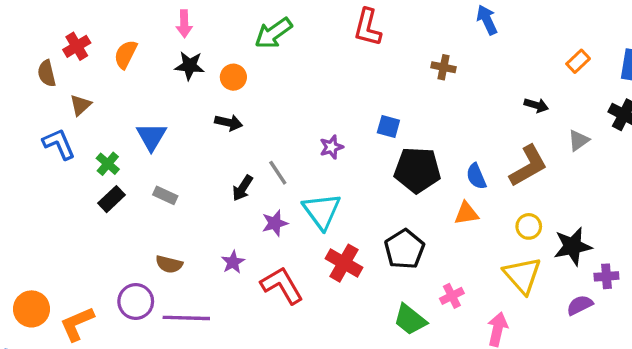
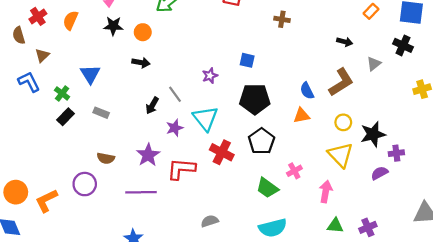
black pentagon: (417, 170) -> (255, 99), moved
purple star: (233, 262) -> (148, 155), size x1.5
red L-shape: (282, 285) -> (181, 169), turned -52
purple line: (186, 318) -> (141, 192), moved

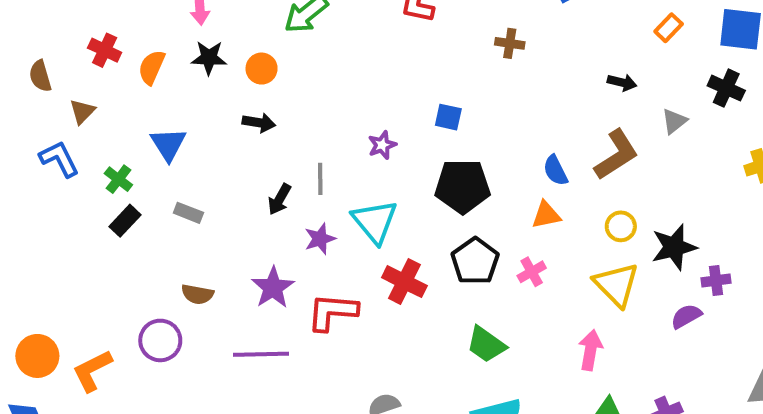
red cross: (38, 16) -> (105, 50), moved, turned -30
orange semicircle: (71, 20) -> (152, 67), moved
gray line: (175, 94) -> (320, 179), turned 36
pink cross: (294, 171) -> (532, 272), moved

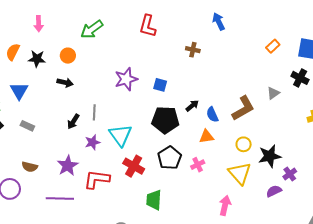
black star: (209, 58) -> (37, 59), moved
black arrow: (622, 82) -> (192, 106), moved, turned -56
purple star: (382, 145) -> (126, 79), moved, size x1.6
purple cross: (716, 280) -> (290, 174), turned -32
green trapezoid: (486, 344) -> (154, 200), moved, turned 55

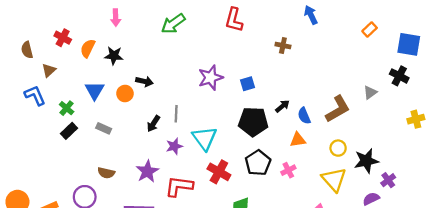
orange rectangle: (273, 46) -> (370, 30), moved
orange circle: (68, 56) -> (125, 93), moved
blue square: (160, 85) -> (247, 84), turned -32

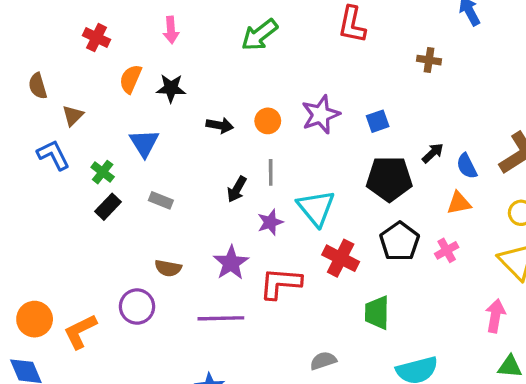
red cross: (63, 38) -> (97, 38), moved
orange circle: (125, 93) -> (268, 121), moved

